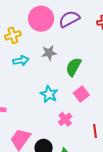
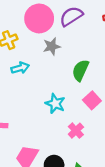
gray star: (49, 53) -> (52, 46), moved

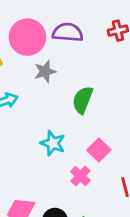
purple semicircle: (71, 16) -> (68, 32), turned 40
pink square: (92, 100) -> (99, 150), moved

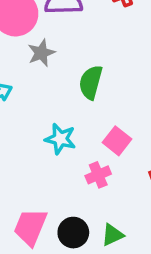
pink cross: (80, 176) -> (98, 175), turned 30

